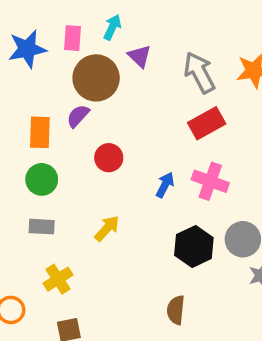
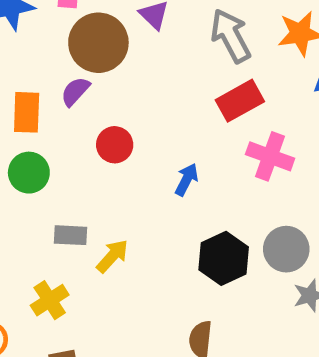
pink cross: (210, 181) -> (270, 156), moved
gray rectangle: (42, 227) -> (71, 235), moved
yellow arrow: (107, 228) -> (112, 256), moved

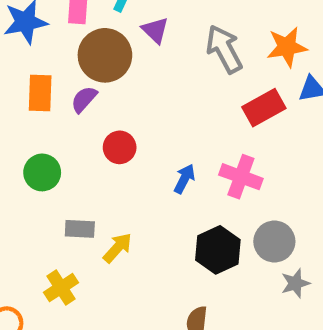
red rectangle: (240, 101) -> (264, 108), moved
orange rectangle: (27, 112) -> (40, 93), moved
pink cross: (270, 156) -> (241, 177), moved

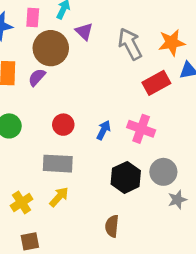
red circle: (120, 147) -> (63, 125), moved
gray rectangle: (80, 229) -> (58, 164), moved, size x1.5
yellow arrow: (117, 248) -> (59, 197), moved

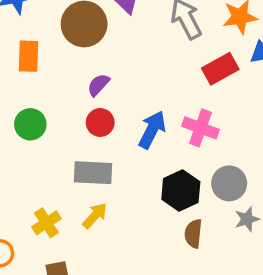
purple semicircle: (37, 77) -> (98, 85), moved
blue arrow: (104, 130) -> (152, 130), size x1.5
brown semicircle: (112, 226) -> (193, 234), moved

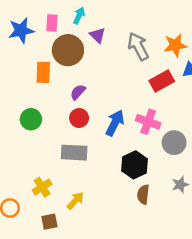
orange rectangle: (29, 56) -> (43, 72), moved
gray circle: (229, 183) -> (174, 143), moved
yellow arrow: (95, 216) -> (75, 201), moved

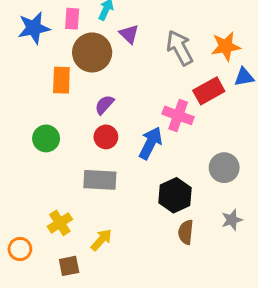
pink cross: (148, 122) -> (178, 115), moved

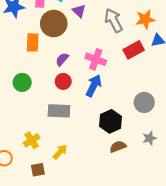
pink cross: (178, 115) -> (96, 59), moved
brown semicircle: (186, 232) -> (118, 147), turned 63

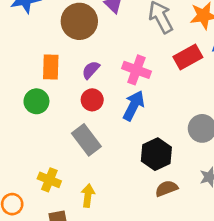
orange rectangle: (33, 42) -> (51, 67), moved
gray rectangle: (59, 111) -> (86, 140), turned 50
yellow cross: (32, 140) -> (49, 180), turned -35
yellow arrow: (60, 152) -> (88, 196), turned -35

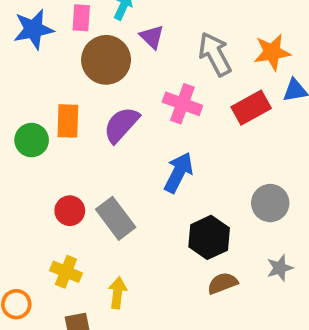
purple semicircle: (91, 70) -> (121, 125), size x1.5
pink cross: (136, 70) -> (182, 104), moved
red circle: (92, 100) -> (70, 211), moved
green circle: (36, 101) -> (32, 140), moved

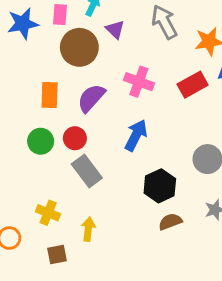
gray arrow: (215, 54) -> (164, 22), moved
green circle: (32, 140) -> (41, 141), moved
red circle: (70, 211) -> (75, 138), moved

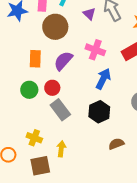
purple triangle: (115, 29) -> (89, 14), moved
blue arrow: (136, 135) -> (103, 79), moved
black hexagon: (160, 186) -> (99, 112), moved
brown square: (57, 254) -> (40, 166), size x1.5

